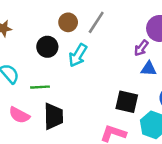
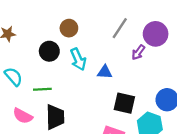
gray line: (96, 22) -> (120, 28), moved
cyan arrow: (78, 55) -> (78, 59), turned -55
blue triangle: (149, 69) -> (105, 72), moved

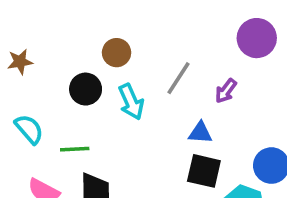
gray line: (120, 28) -> (178, 78), moved
purple circle: (156, 34) -> (257, 38), moved
blue triangle: (105, 72) -> (200, 133), moved

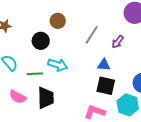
cyan arrow: (131, 102) -> (58, 65), moved, turned -48

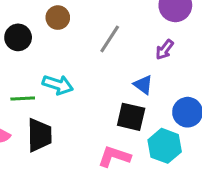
black circle: (41, 41) -> (18, 37), moved
purple arrow: (118, 42) -> (165, 50), moved
blue triangle: (104, 65) -> (143, 85), moved, turned 32

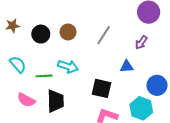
brown circle: (58, 18) -> (68, 32), moved
blue triangle: (143, 85) -> (127, 67), turned -40
black square: (131, 117) -> (102, 88), moved

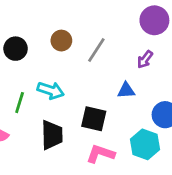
brown circle: (68, 32) -> (61, 41), moved
green line: (44, 76) -> (20, 103), turned -70
black trapezoid: (55, 101) -> (52, 135), moved

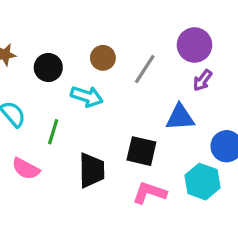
purple circle: (154, 20) -> (194, 45), moved
cyan arrow: (51, 90) -> (87, 96), moved
blue triangle: (126, 90) -> (180, 117), size x1.4

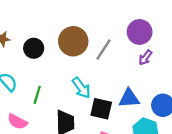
brown circle: (103, 58) -> (73, 41), size x1.6
cyan arrow: (87, 96) -> (81, 88), moved, turned 35
blue triangle: (180, 117) -> (129, 98), moved

